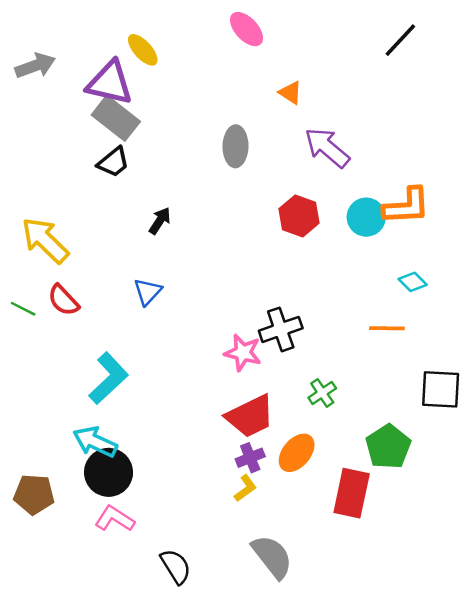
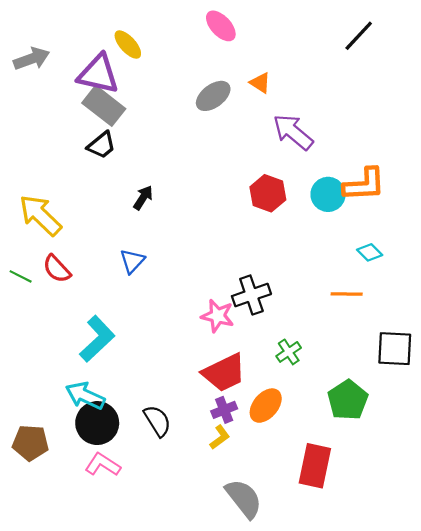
gray ellipse: (236, 146) -> (213, 96), moved, turned 52
red rectangle: (352, 493) -> (315, 466), moved
black semicircle: (176, 566) -> (157, 421), moved

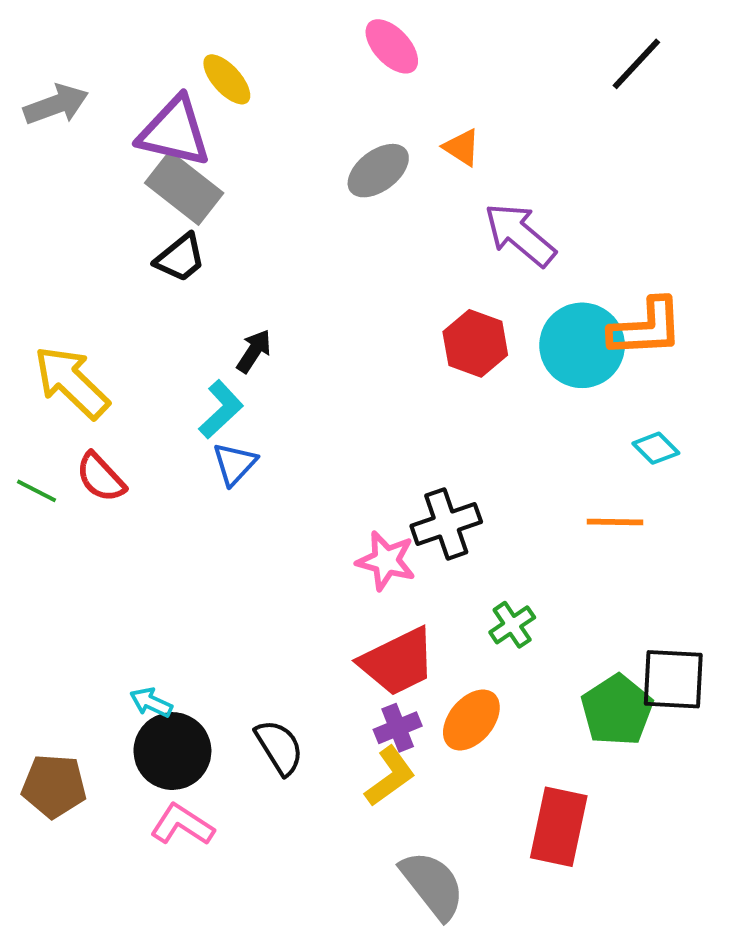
cyan circle: (328, 194) -> (582, 345), size x1.4
cyan L-shape: (97, 339) -> (221, 409), moved, size x0.7
black square: (395, 349) -> (673, 679), moved
cyan arrow: (85, 396) -> (151, 703), size x0.6
yellow L-shape: (220, 437) -> (390, 776), size x1.4

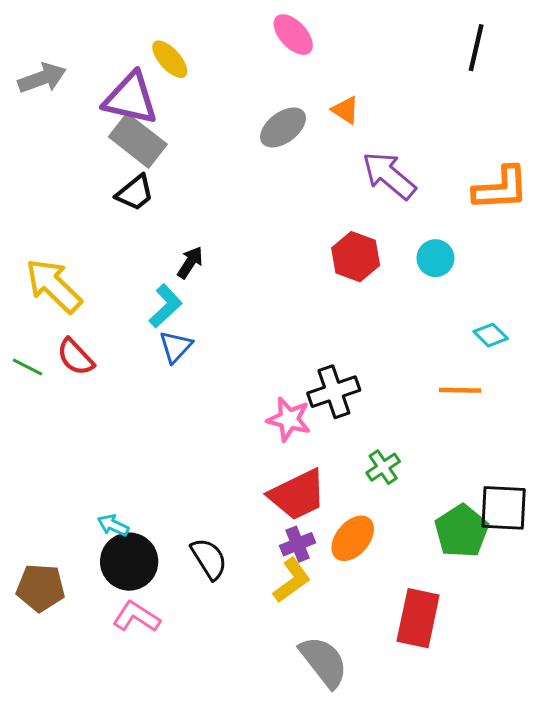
black line: (636, 64) -> (476, 48), turned -30
orange L-shape: (646, 328) -> (501, 188), moved
cyan circle: (582, 345) -> (435, 258), size x0.6

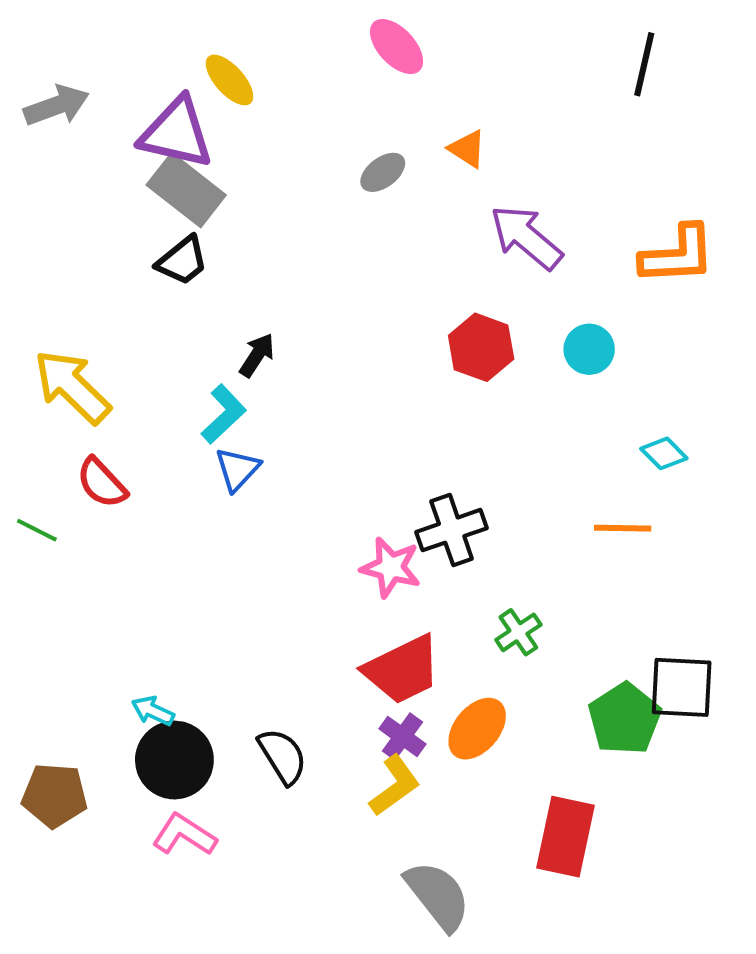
gray ellipse: (283, 127) -> (383, 172), size x0.7
green line: (28, 367) -> (37, 530), moved
purple cross: (298, 544) -> (402, 736), turned -32

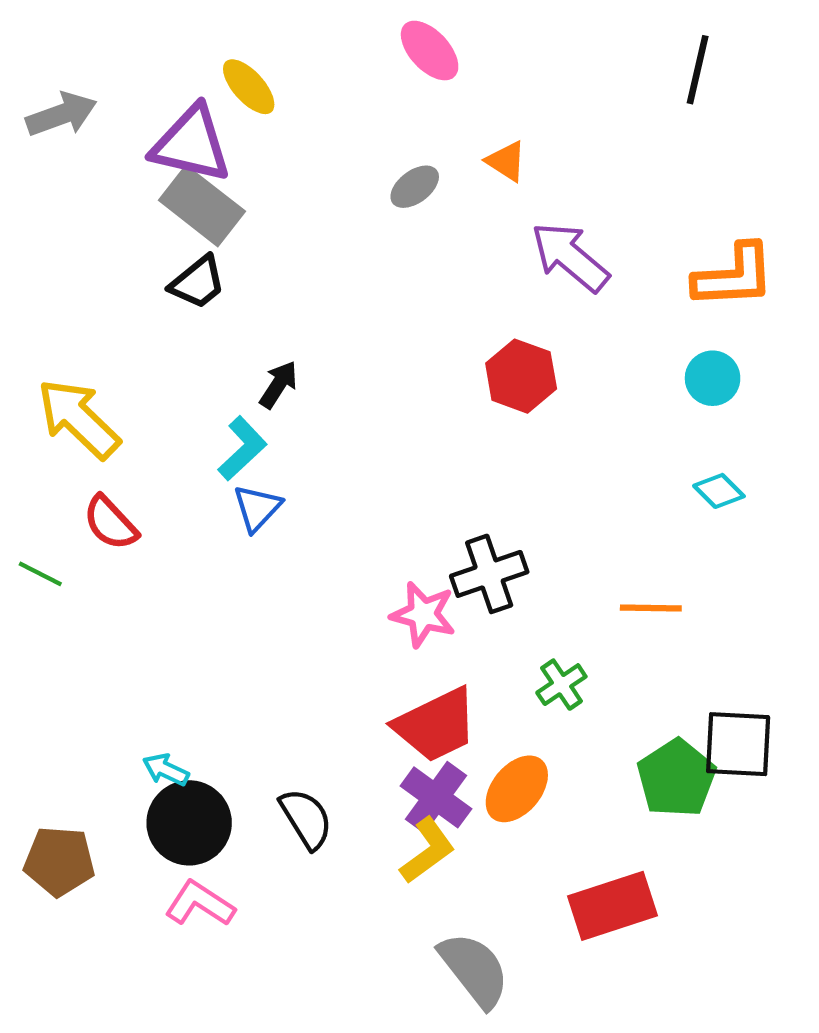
cyan circle: (589, 349) -> (713, 378), moved
orange line: (623, 528) -> (651, 608), moved
purple cross: (402, 736) -> (436, 797), size x1.4
red rectangle: (566, 837) -> (613, 906), turned 60

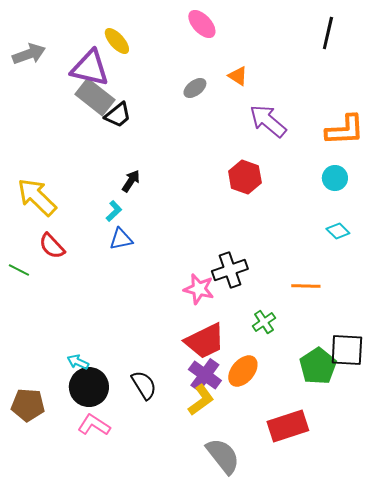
black trapezoid: (198, 282) -> (118, 115), moved
cyan L-shape: (242, 448) -> (114, 211), size x0.7
blue triangle: (257, 508) -> (121, 239), turned 35

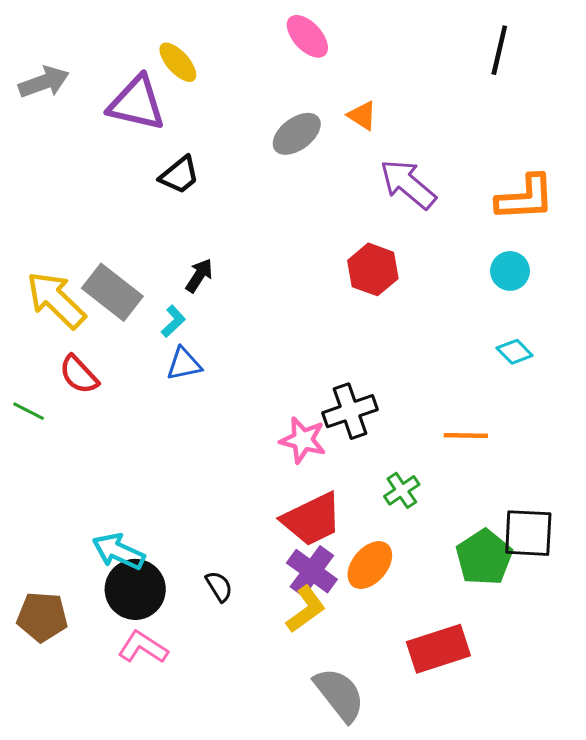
gray ellipse: (195, 88) -> (297, 134), size x1.4
gray rectangle: (95, 97) -> (112, 292), moved
cyan arrow: (78, 362) -> (118, 551), size x1.6
black semicircle: (144, 385) -> (219, 586), size x0.7

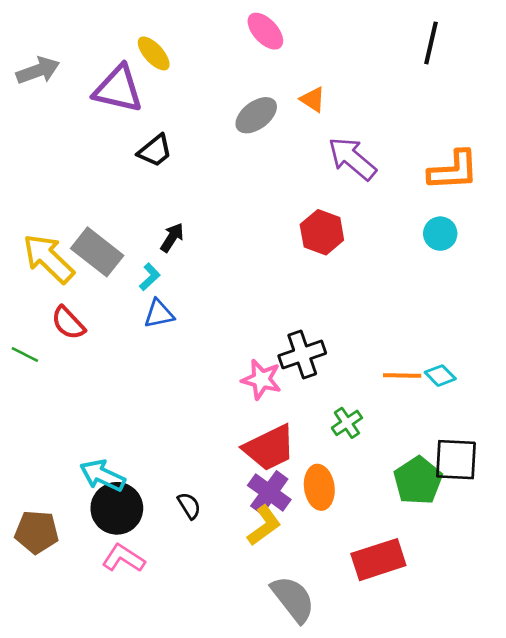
cyan diamond: (515, 352) -> (440, 376), moved
orange ellipse: (370, 565) -> (319, 487), turned -48

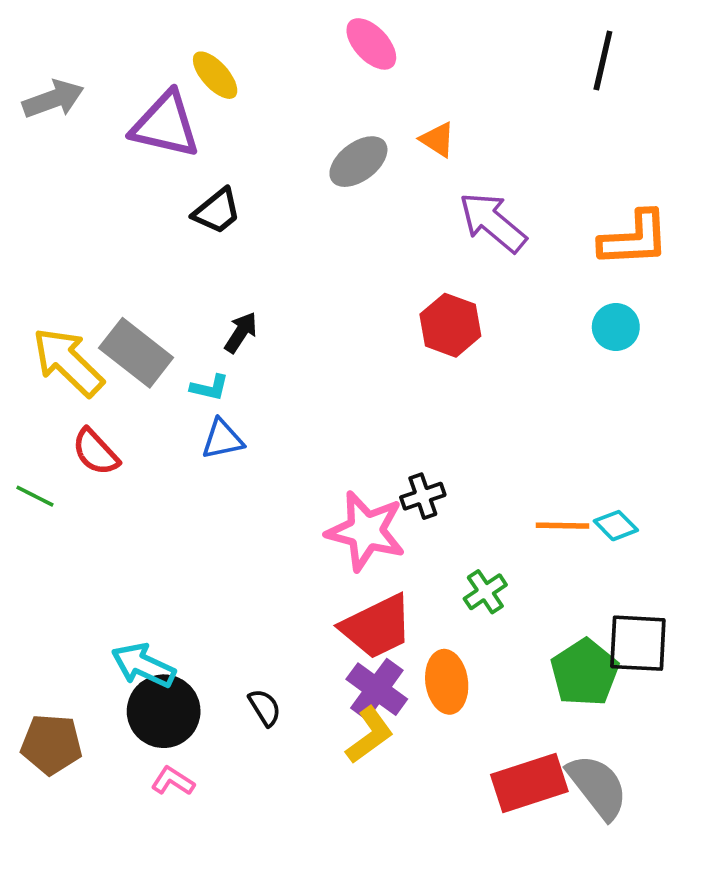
cyan L-shape: (150, 277) -> (210, 388), turned 56
black cross: (302, 354) -> (423, 496), size x0.7
pink star: (261, 379) -> (366, 531), size x1.4
pink L-shape: (123, 558) -> (173, 781), size x0.7
gray semicircle: (293, 599) -> (597, 787), moved

